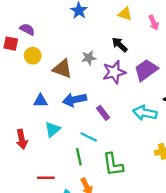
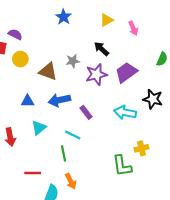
yellow triangle: (125, 14) -> (107, 20), turned -48
green L-shape: (113, 165) -> (122, 166), moved

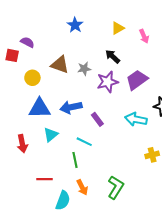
yellow circle: (20, 59) -> (32, 78), moved
brown triangle: (48, 71) -> (60, 65), moved
blue triangle: (28, 101) -> (40, 108), size x1.6
green L-shape: (122, 166) -> (116, 187), moved, turned -140

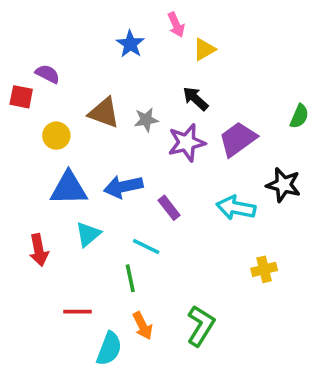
pink arrow: (144, 36) -> (176, 25), moved

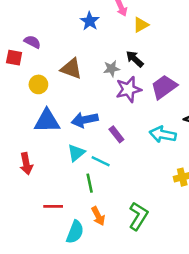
gray star: (146, 120) -> (112, 69), moved
cyan triangle: (88, 234) -> (76, 153), moved

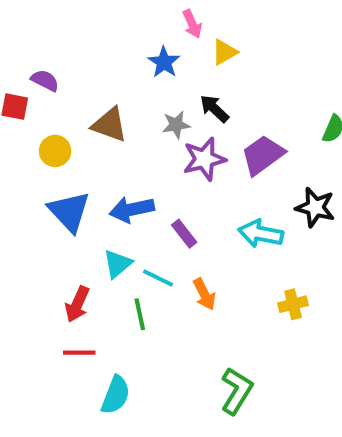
blue star: (90, 21) -> (164, 62), moved
blue triangle: (47, 121) -> (69, 211), turned 48
red arrow: (26, 164) -> (77, 304), moved, turned 35
orange arrow: (98, 216) -> (204, 294), moved
green L-shape: (138, 216) -> (237, 391), moved

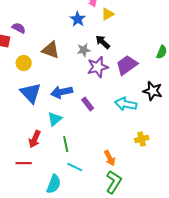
cyan line: (158, 278) -> (75, 167), moved
orange arrow: (204, 294) -> (110, 158), moved
red line: (79, 353) -> (24, 163), moved

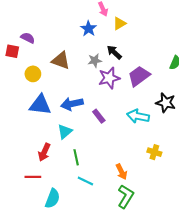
blue triangle: (31, 93) -> (40, 105), turned -40
yellow cross: (142, 139) -> (154, 152), turned 32
cyan semicircle: (54, 184) -> (52, 199), moved

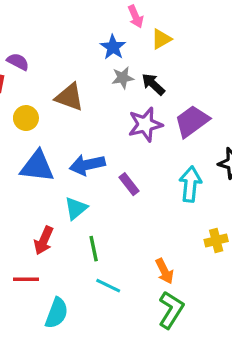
gray star: (95, 61) -> (123, 78), moved
cyan arrow: (138, 116) -> (190, 184), turned 85
yellow cross: (154, 152) -> (216, 241), turned -32

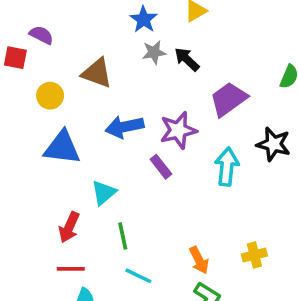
purple star: (145, 124) -> (178, 130), moved
blue arrow: (87, 165) -> (125, 127), moved
yellow cross: (216, 241) -> (254, 255), moved
red line: (26, 279) -> (71, 269), moved

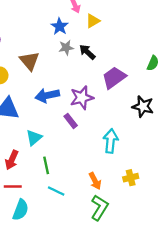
brown triangle: (97, 73) -> (29, 61), turned 30
cyan arrow: (227, 167) -> (111, 141), moved

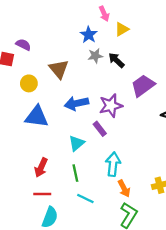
cyan triangle: (34, 138) -> (76, 143), moved
cyan arrow: (111, 141) -> (113, 164), moved

